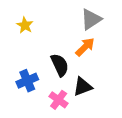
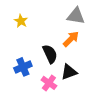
gray triangle: (91, 19) -> (76, 16), turned 42

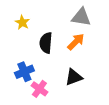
black semicircle: (50, 54) -> (46, 43), moved, turned -150
pink cross: (49, 83) -> (39, 89), moved

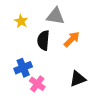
gray triangle: (81, 17) -> (55, 16), moved
black triangle: (74, 77) -> (78, 79), moved

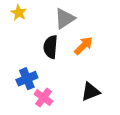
gray triangle: (55, 16) -> (65, 19), turned -42
yellow star: (21, 21) -> (19, 13), moved

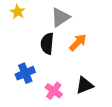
pink cross: (43, 98) -> (54, 91), moved

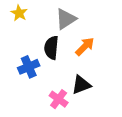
blue cross: (25, 73) -> (29, 67), moved
black triangle: (84, 85) -> (81, 85), moved

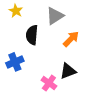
black semicircle: (51, 48) -> (32, 35), moved
blue cross: (29, 67) -> (15, 62), moved

